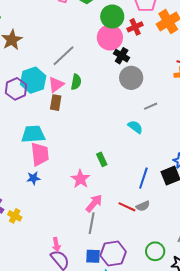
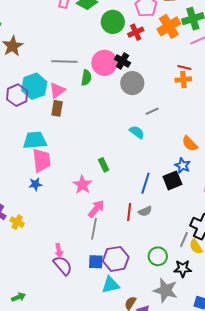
pink circle: (110, 37) -> (104, 63), moved
gray line: (64, 56) -> (64, 61), turned 45
green semicircle: (76, 82) -> (86, 78), moved
red line: (127, 207) -> (129, 212), turned 72

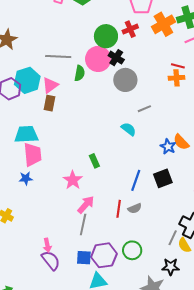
green circle: (113, 22) -> (106, 36), moved
blue star: (183, 166) -> (168, 147), moved
green circle: (158, 256) -> (132, 250), moved

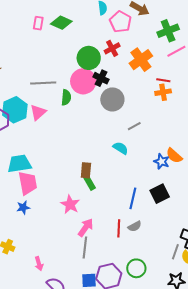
orange cross: (163, 24) -> (141, 60), moved
brown rectangle: (49, 103) -> (86, 170), moved
pink arrow: (47, 245) -> (39, 264), moved

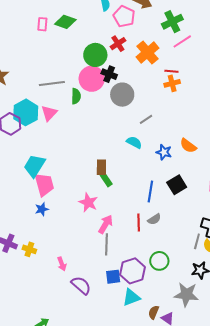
blue star: (162, 161) -> (164, 152), moved
cyan trapezoid: (19, 164) -> (34, 166), turned -45

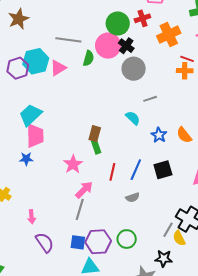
red line: (139, 222) -> (112, 172), moved

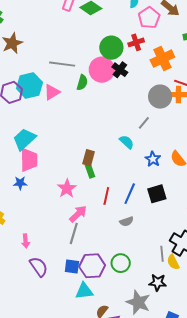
gray circle: (134, 69) -> (160, 97), moved
gray line: (150, 99) -> (144, 123), turned -32
gray line: (168, 230) -> (162, 254), turned -35

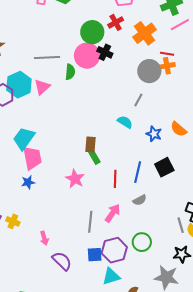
pink arrow: (78, 214) -> (113, 213), moved

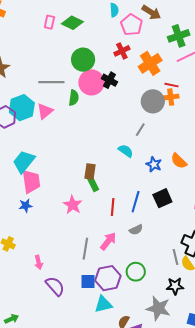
green circle: (92, 32) -> (83, 60), moved

